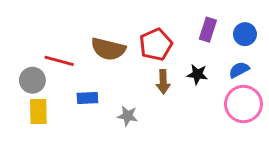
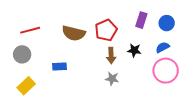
red line: (59, 61) -> (30, 30), moved, turned -30
yellow rectangle: (38, 111) -> (26, 86), moved, turned 48
gray star: (128, 116) -> (112, 79), moved

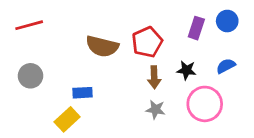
blue circle: (167, 23) -> (227, 21), moved
red line: (30, 30) -> (29, 25), moved
pink circle: (166, 71) -> (205, 104), moved
yellow rectangle: (26, 86) -> (67, 119), moved

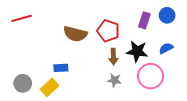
red pentagon: (147, 42) -> (108, 31), turned -30
black star: (186, 70) -> (137, 51), size x1.5
gray circle: (30, 76) -> (23, 83), moved

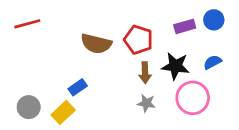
purple rectangle: (144, 20) -> (185, 26), turned 56
blue rectangle: (61, 68) -> (78, 87), turned -32

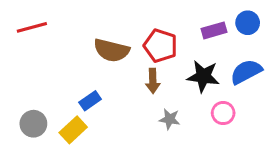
blue semicircle: (212, 62) -> (246, 72), size x1.5
brown arrow: (145, 73) -> (153, 81), moved
pink circle: (193, 98) -> (223, 113), size x0.6

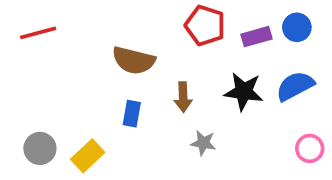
red pentagon: (160, 46) -> (205, 25), moved
blue rectangle: (90, 101) -> (132, 114), moved, turned -45
pink circle: (223, 113) -> (310, 148), moved

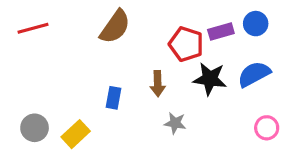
red pentagon: (205, 25) -> (186, 44), moved
brown semicircle: (134, 60) -> (115, 27), moved, turned -69

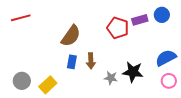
brown semicircle: (115, 27) -> (71, 36), moved
blue semicircle: (254, 74) -> (166, 58), moved
black star: (210, 79) -> (133, 72), moved
brown arrow: (158, 84) -> (91, 61), moved

